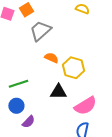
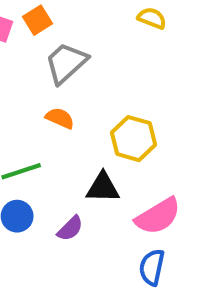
orange semicircle: (51, 58) -> (60, 118), moved
purple semicircle: (28, 122) -> (70, 228), moved

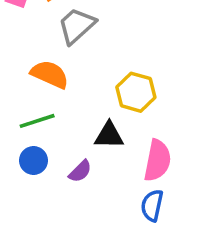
orange semicircle: (60, 118) -> (50, 74), moved, size x1.5
pink semicircle: (158, 216) -> (157, 161), turned -48

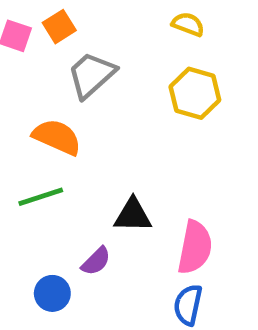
yellow hexagon: (136, 92) -> (195, 93), moved
blue circle: (34, 161) -> (52, 293), moved

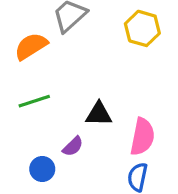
orange semicircle: (57, 137) -> (31, 46), moved, turned -56

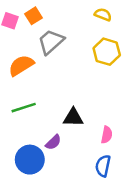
pink semicircle: (142, 137) -> (107, 135), size x0.6
blue circle: (42, 169) -> (30, 160), size x1.5

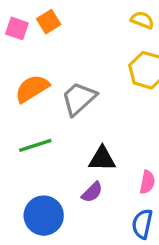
gray trapezoid: (51, 42) -> (79, 99), moved
purple semicircle: (53, 142) -> (92, 192), moved

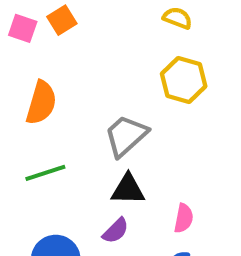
orange semicircle: (32, 89) -> (41, 103), turned 138
gray trapezoid: (79, 99) -> (126, 136), moved

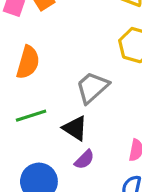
black triangle: (128, 189) -> (75, 128), moved, turned 32

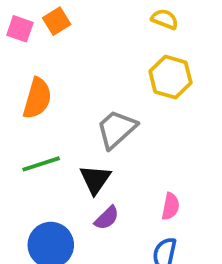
black triangle: (75, 128) -> (95, 179), turned 32

